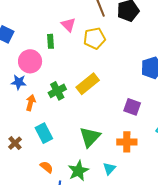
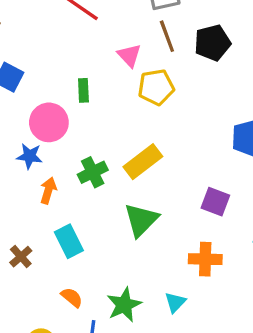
pink triangle: (68, 25) -> (129, 55), moved
green triangle: (90, 137) -> (141, 220), moved

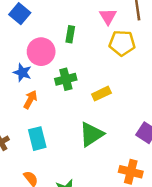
yellow rectangle: (143, 162) -> (101, 94), size x0.7
green cross: (93, 172) -> (66, 79), moved

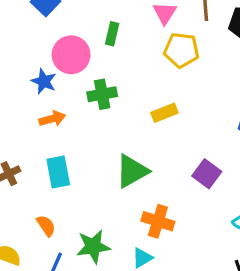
yellow rectangle: (101, 94) -> (164, 113), moved
orange arrow: (30, 100) -> (52, 119), turned 42
orange cross: (131, 172) -> (158, 221), moved

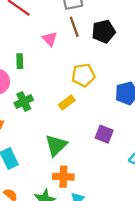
yellow pentagon: (181, 50) -> (83, 75), moved
orange cross: (158, 221) -> (63, 177), moved

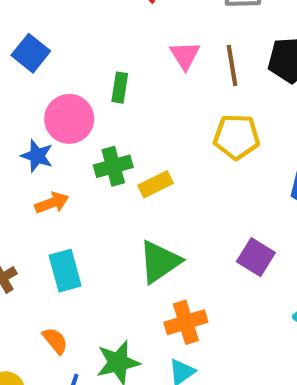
brown line: (74, 27) -> (232, 66), moved
yellow rectangle: (67, 102) -> (156, 184), moved
orange cross: (63, 177) -> (186, 322), moved, turned -30

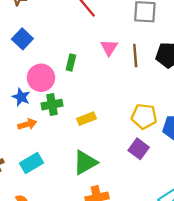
yellow pentagon: (237, 137) -> (144, 116), moved
green cross: (113, 166) -> (52, 105), moved
purple square: (256, 257) -> (139, 149), moved
cyan rectangle: (65, 271) -> (31, 163), turned 70

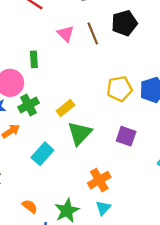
purple square: (139, 149) -> (126, 136), moved
cyan rectangle: (31, 163) -> (42, 154), moved
green triangle: (85, 163) -> (80, 133), moved

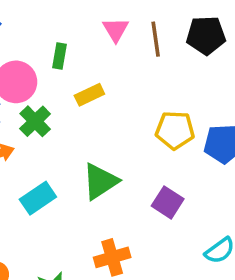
green cross: (28, 105) -> (35, 121), turned -30
yellow rectangle: (65, 108) -> (89, 95), moved

